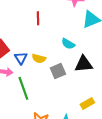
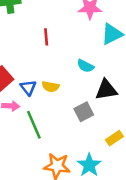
gray square: (58, 71) -> (84, 112), moved

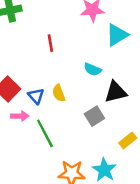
yellow semicircle: (51, 87) -> (59, 93), turned 63

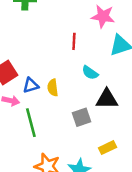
red line: (50, 43) -> (74, 41), moved
blue triangle: (36, 96) -> (31, 85), turned 42

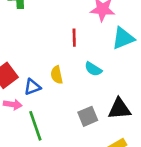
yellow semicircle: (53, 88) -> (57, 75), moved
black triangle: (107, 99) -> (119, 109), moved

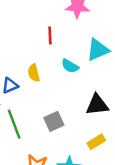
cyan triangle: (123, 38) -> (98, 50), moved
gray square: (88, 116) -> (54, 121), moved

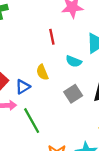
gray square: (54, 121) -> (73, 94), moved

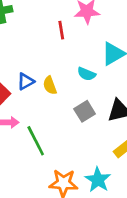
red line: (52, 37) -> (61, 30), moved
blue triangle: (23, 87) -> (26, 81), moved

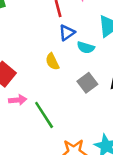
blue triangle: (26, 81) -> (67, 33), moved

